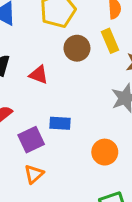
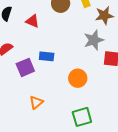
orange triangle: (34, 174) -> (36, 102), moved

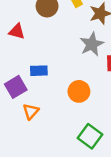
orange triangle: (36, 102) -> (31, 111), moved
green square: (82, 117) -> (90, 136), turned -30

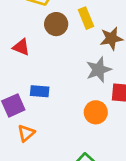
orange circle: (79, 91) -> (96, 112), moved

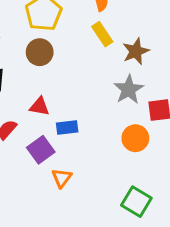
brown circle: (56, 24) -> (40, 52), moved
red triangle: (21, 47) -> (39, 107), moved

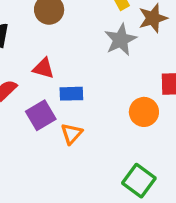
gray star: (129, 89) -> (121, 40), moved
orange triangle: (62, 178) -> (72, 134), moved

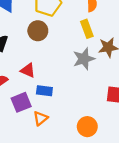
orange circle: (144, 112) -> (87, 127), moved

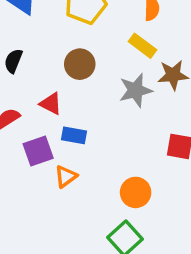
yellow rectangle: (87, 29) -> (142, 46), turned -36
brown circle: (38, 31) -> (80, 64), moved

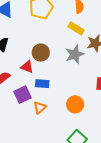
brown circle: (80, 64) -> (41, 53), moved
orange circle: (136, 192) -> (75, 104), moved

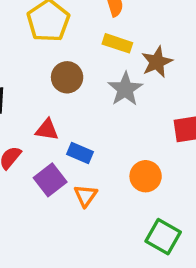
brown circle: (41, 53) -> (67, 77), moved
blue rectangle: (42, 84) -> (80, 153), turned 32

